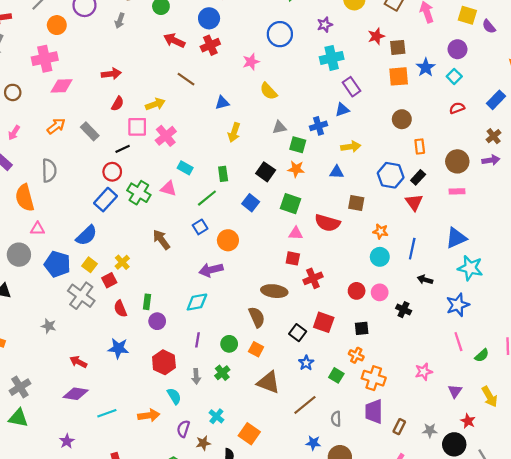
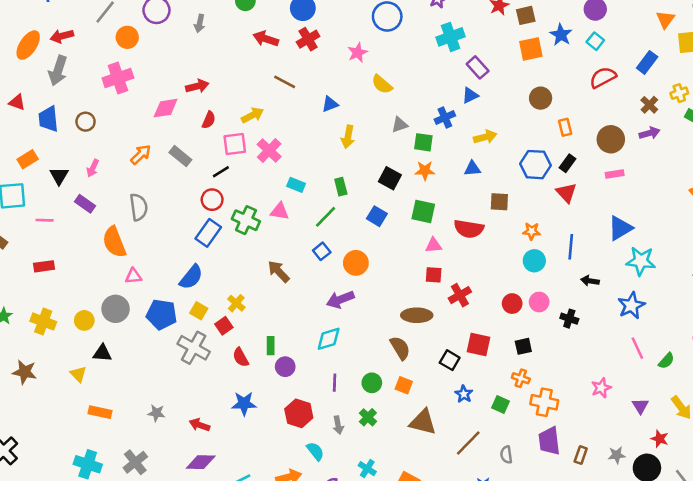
pink diamond: (62, 86) -> (166, 108), moved
red semicircle: (457, 108) -> (603, 77), size x1.5
gray star: (49, 326) -> (156, 413), moved

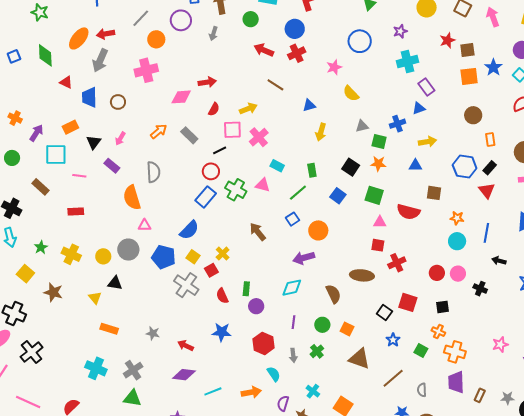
brown semicircle: (400, 348) -> (333, 294), moved

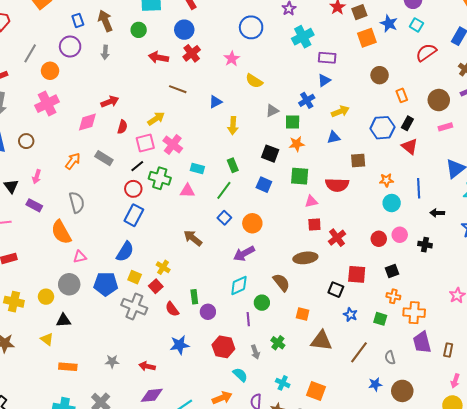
purple rectangle: (426, 87) -> (327, 58), turned -36
green cross: (236, 190) -> (160, 178), moved
green circle: (322, 325) -> (262, 303), moved

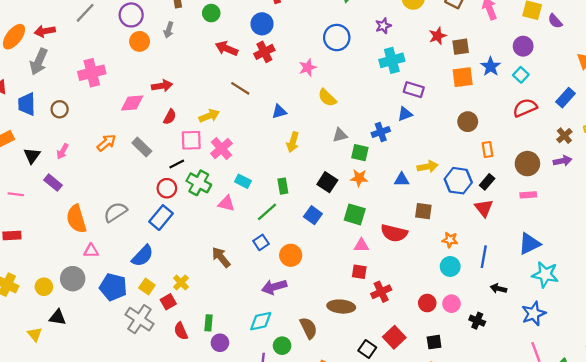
orange circle: (50, 71) -> (140, 41), moved
yellow arrow: (340, 111) -> (428, 167), moved
gray semicircle: (77, 202) -> (115, 212), moved, turned -120
red square: (357, 274) -> (394, 337), turned 30

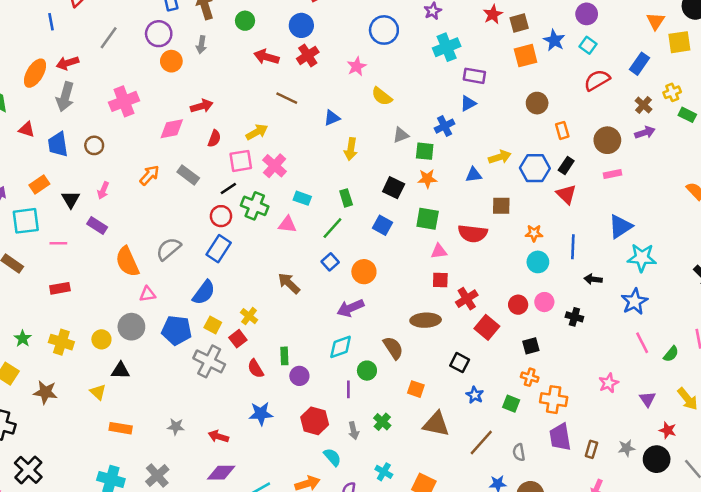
red square: (394, 337) -> (487, 327), moved

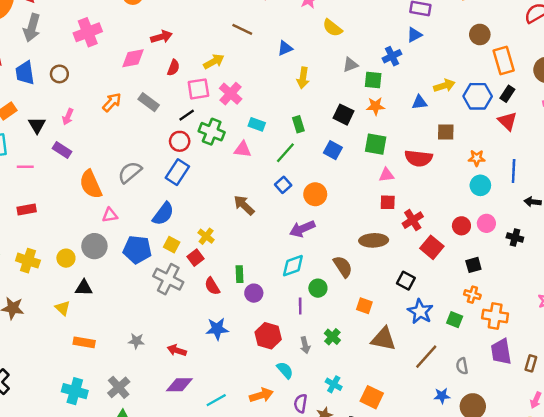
orange rectangle: (562, 130) -> (504, 61), size x1.6
blue star: (475, 395) -> (420, 311), size x1.5

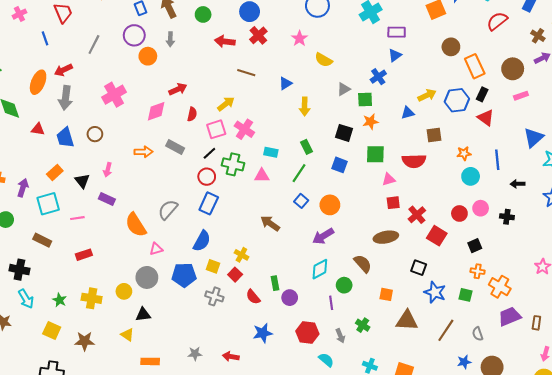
orange arrow: (112, 102) -> (144, 152), turned 54
gray cross: (168, 279) -> (214, 296), size x0.7
orange cross: (495, 316) -> (500, 287), turned 30
purple trapezoid: (501, 352) -> (509, 316), turned 85

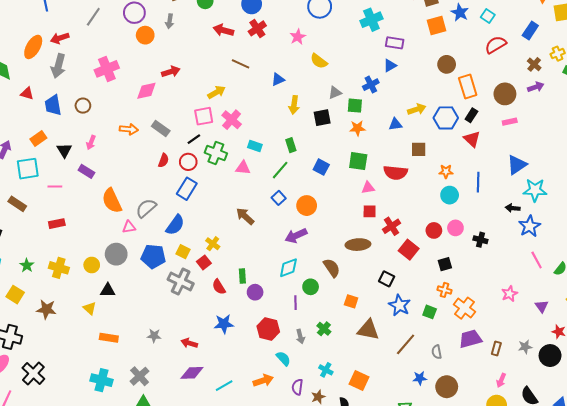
red semicircle: (192, 114) -> (163, 160), moved
black square: (344, 133) -> (322, 118), moved, turned -36
black arrow: (518, 184) -> (513, 208), moved
gray semicircle: (168, 210) -> (146, 208), moved
gray cross: (214, 296) -> (181, 282), size x1.4

